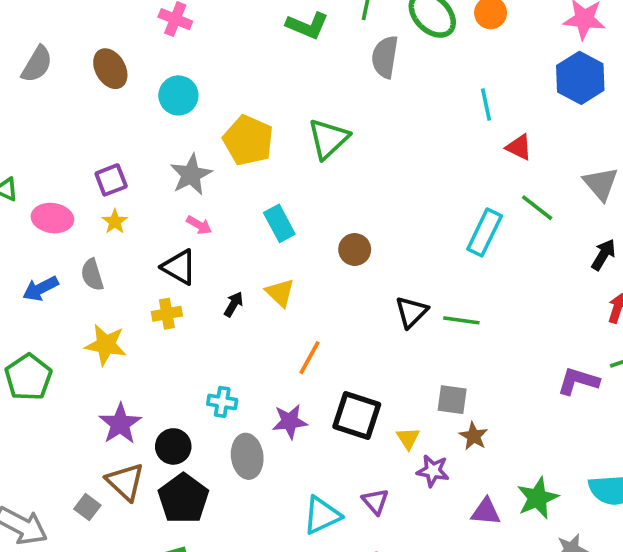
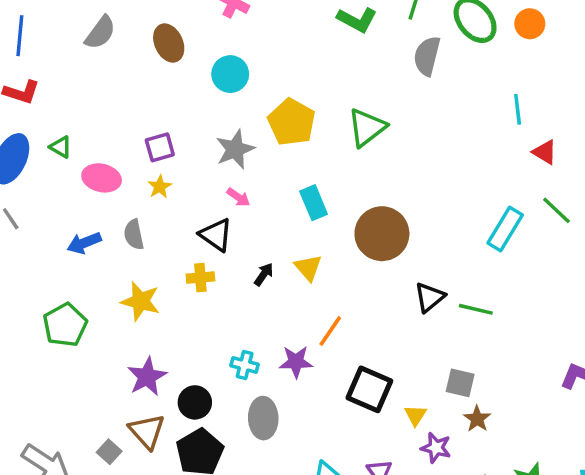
brown circle: (355, 250) -> (382, 234), size x1.8
purple star: (290, 421) -> (296, 362), moved

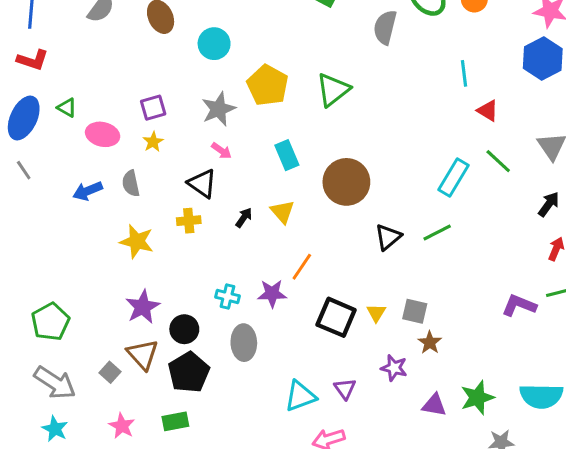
green line: (476, 309) -> (437, 233), moved, turned -40
green pentagon: (65, 325) -> (50, 322), moved
yellow triangle: (416, 415) -> (376, 313), moved

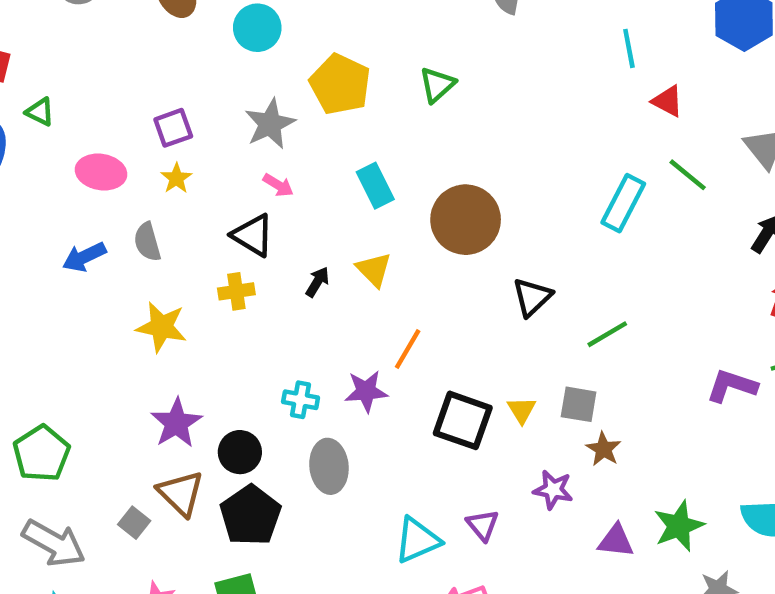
green triangle: (333, 90) -> (437, 85), size x0.7
green triangle: (67, 108) -> (40, 112), moved
green line: (437, 233) -> (607, 334), moved

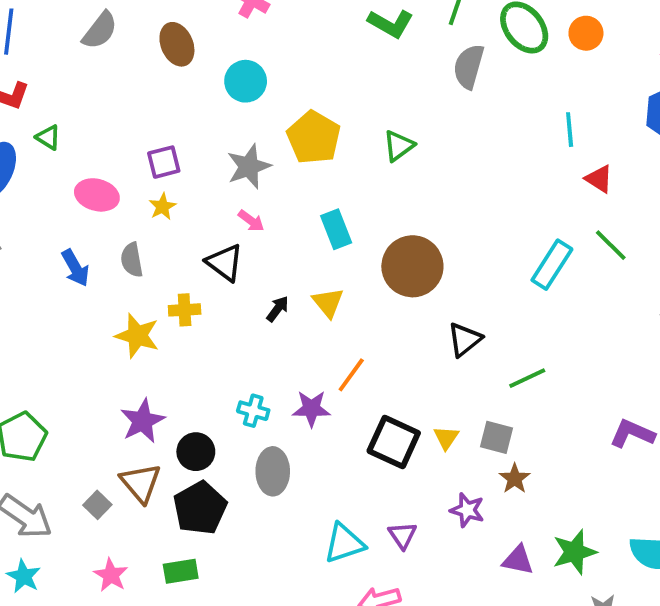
blue arrow: (84, 257) -> (75, 268), turned -99
yellow cross: (236, 291) -> (185, 310), moved

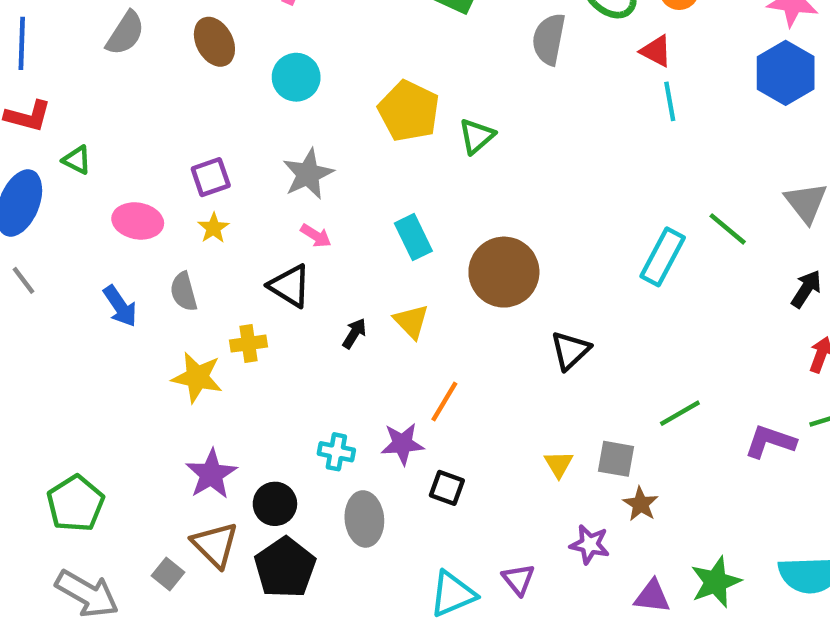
yellow pentagon: (314, 137) -> (409, 111), moved
red triangle: (599, 179) -> (656, 51), moved
green line: (527, 378) -> (680, 413), moved
black square: (394, 442) -> (447, 488), moved, size x0.6

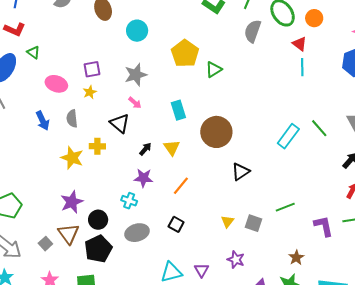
purple L-shape: (770, 442) -> (324, 226), turned 50
purple star: (402, 444) -> (143, 178), moved
brown star: (641, 504) -> (296, 258), moved
gray ellipse: (364, 519) -> (137, 233), turned 70

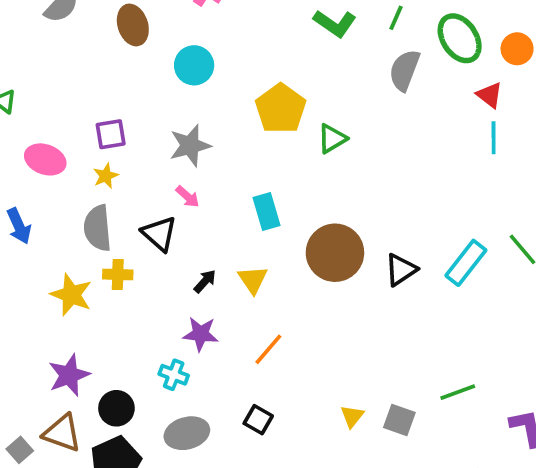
gray semicircle: (72, 119) -> (98, 228), moved, size x1.4
black triangle: (241, 172) -> (401, 270), moved
brown triangle: (69, 234) -> (62, 433), turned -35

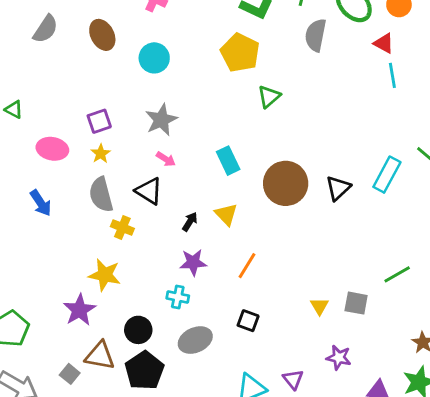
yellow pentagon: (281, 109) -> (240, 53), moved
yellow cross: (118, 275) -> (122, 228), turned 30
yellow star: (71, 295) -> (105, 275), moved
purple star: (69, 375) -> (79, 310), moved

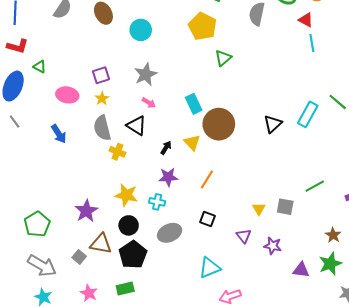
brown circle: (286, 183) -> (219, 124), moved
yellow star: (105, 275) -> (126, 195), moved
purple triangle: (293, 379) -> (244, 236), moved

